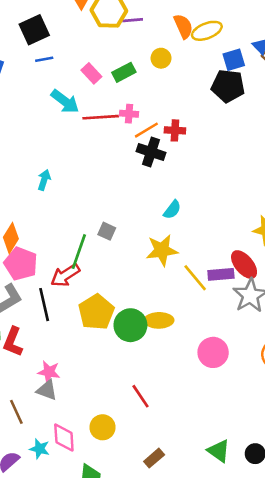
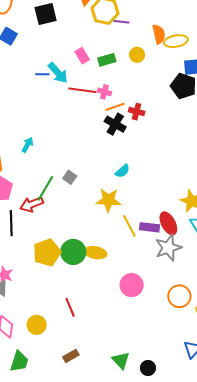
blue line: (44, 59) -> (42, 74), moved
cyan arrow: (44, 180) -> (28, 145), moved
yellow pentagon: (96, 312) -> (47, 253), moved

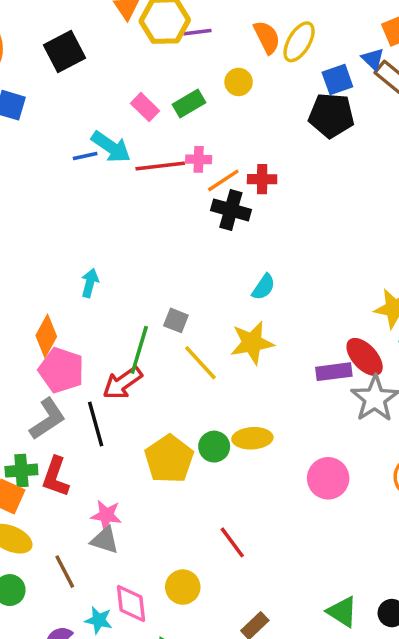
yellow ellipse: (176, 41) -> (299, 42), turned -35
yellow line: (129, 226) -> (200, 363), moved
green circle: (73, 252) -> (214, 447), size x0.7

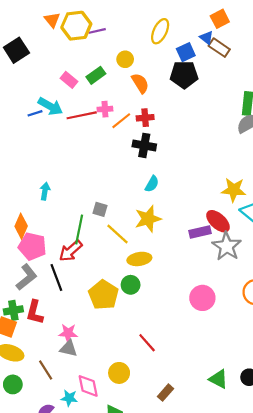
orange semicircle: (267, 37) -> (140, 83), moved
black cross: (231, 210) -> (144, 145), moved
yellow ellipse: (252, 438) -> (139, 259), moved

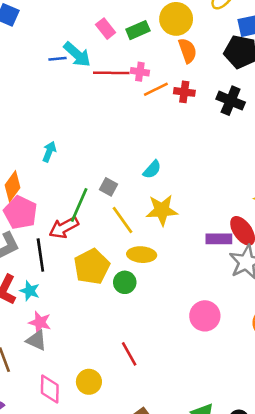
yellow circle: (125, 59) -> (176, 19), size x1.6
black cross: (144, 145) -> (231, 101), moved
cyan semicircle: (152, 184) -> (152, 170), moved
yellow pentagon: (104, 295) -> (92, 267), moved
cyan star: (69, 398) -> (30, 291), moved

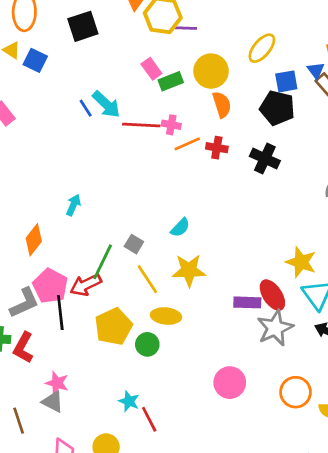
pink rectangle: (106, 29) -> (151, 69), moved
blue line: (57, 59) -> (86, 108), turned 60
pink pentagon: (20, 213) -> (50, 286), moved
cyan star: (30, 291) -> (129, 401), moved

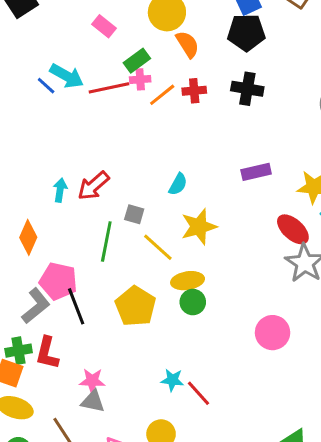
green rectangle: (171, 81) -> (137, 61), moved
red arrow: (86, 285) -> (93, 186), moved
purple rectangle: (247, 302) -> (256, 172), moved
green circle: (147, 344) -> (193, 302), moved

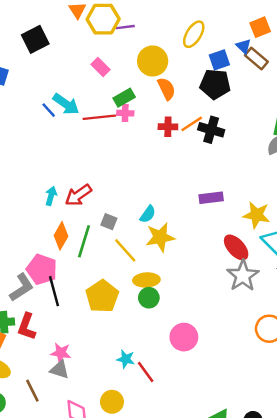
orange line: (162, 95) -> (192, 124), moved
cyan semicircle: (178, 184) -> (148, 214), moved
orange diamond: (28, 237) -> (61, 236), moved
pink circle: (273, 333) -> (184, 337), moved

